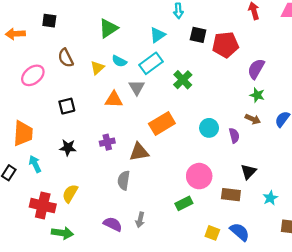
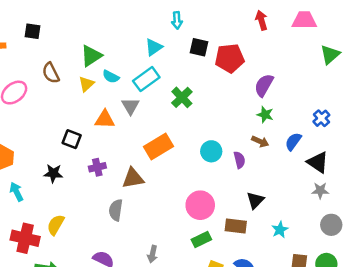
green triangle: (108, 28) -> (91, 56), moved
black square: (67, 106) -> (72, 139), moved, turned 35
green rectangle: (184, 203) -> (201, 239), moved
gray arrow: (140, 220) -> (152, 254), moved

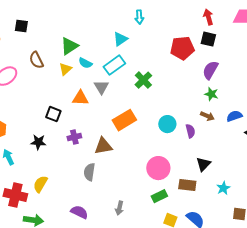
black square: (199, 47) -> (208, 39), moved
blue semicircle: (293, 142) -> (234, 116), turned 35

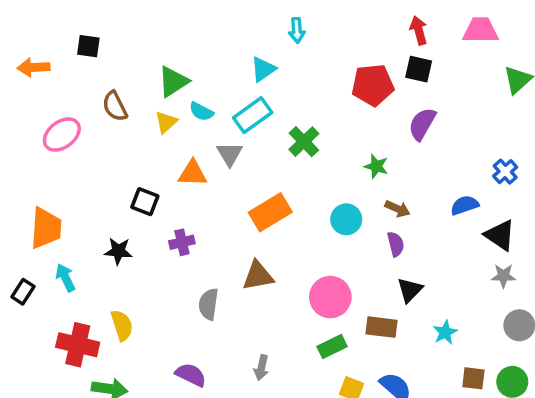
green star: (211, 94) -> (376, 166), moved
brown arrow: (207, 116) -> (397, 209), moved
purple semicircle: (190, 131) -> (396, 244), moved
brown triangle: (103, 146) -> (258, 276), moved
yellow semicircle: (40, 184) -> (122, 325), turned 132

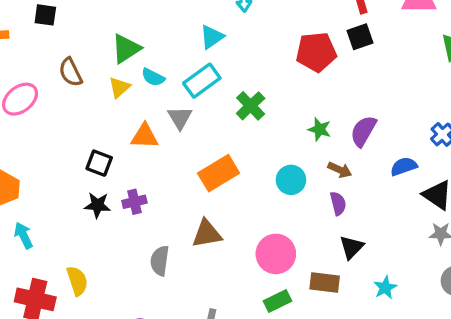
black square: (419, 69) -> (360, 37), turned -32
purple semicircle: (422, 124) -> (363, 131), moved
black star: (118, 251) -> (97, 205), moved

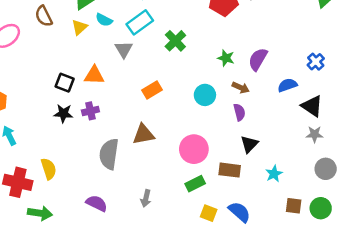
orange triangle: (145, 136) -> (94, 75), moved
orange rectangle: (219, 173) -> (152, 90), size x0.7
gray semicircle: (160, 261) -> (109, 154), size x1.4

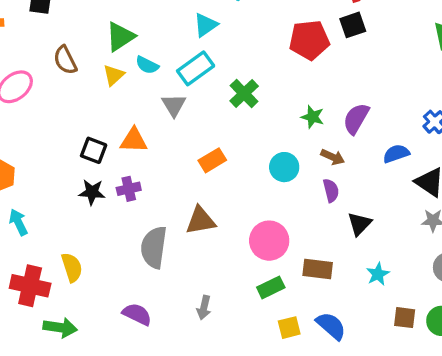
black triangle: (249, 144) -> (359, 224), moved
yellow square: (209, 213) -> (289, 328), turned -35

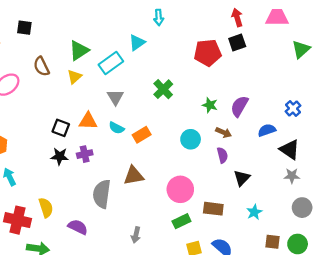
cyan semicircle: (147, 65) -> (117, 128), moved
cyan rectangle: (196, 68) -> (111, 63), moved
purple semicircle: (137, 314) -> (78, 227), moved

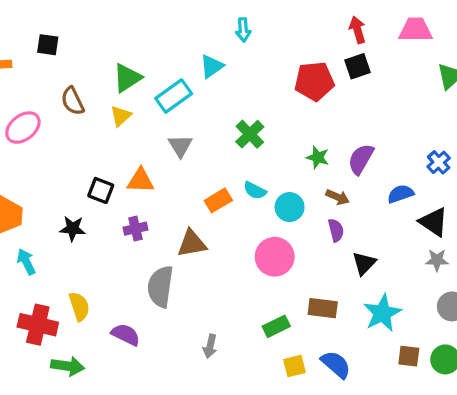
cyan semicircle: (117, 128) -> (255, 190), moved
black star: (60, 156) -> (73, 229), moved
brown triangle: (134, 176) -> (192, 243), moved
pink circle: (180, 189) -> (275, 257), moved
cyan star: (254, 212) -> (382, 313), size x1.6

